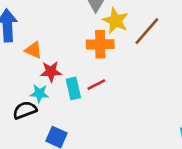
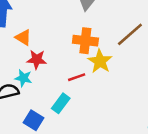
yellow star: (116, 21) -> (100, 61), moved
cyan rectangle: (73, 88) -> (61, 103), moved, turned 42

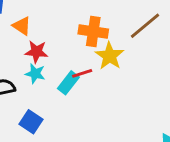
cyan star: (23, 78) -> (35, 74), moved
cyan rectangle: (61, 103) -> (68, 83), moved

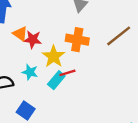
red star: (36, 52) -> (33, 39), moved
yellow star: (110, 56) -> (54, 56), moved

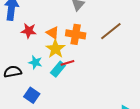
orange triangle: (20, 34) -> (53, 33), moved
red star: (33, 39) -> (29, 31), moved

